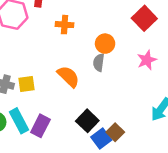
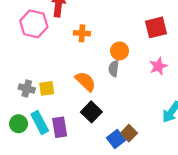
red square: (144, 18) -> (156, 27), turned 30
black square: (87, 121) -> (91, 112), moved
purple rectangle: (40, 126) -> (60, 127), turned -36

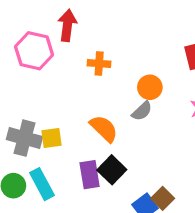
gray semicircle: (114, 69) -> (142, 111), turned -140
gray cross: (27, 88) -> (25, 138), size x1.5
purple rectangle: (60, 127) -> (90, 175), moved

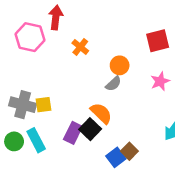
orange cross: (99, 63) -> (80, 47), turned 35
orange semicircle: (104, 129) -> (101, 113), moved
purple rectangle: (90, 175) -> (73, 133), turned 35

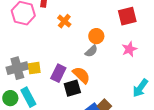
gray cross: (23, 105) -> (17, 68), turned -30
black square: (90, 129) -> (72, 88), turned 30
purple rectangle: (73, 133) -> (58, 73), moved

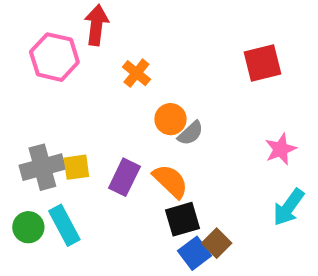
orange circle: (96, 36) -> (170, 119), moved
pink star: (129, 49) -> (281, 149), moved
black square: (72, 88) -> (183, 219), moved

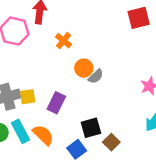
red square: (263, 63) -> (139, 18), moved
orange semicircle: (170, 181) -> (43, 135), moved
blue square: (195, 253) -> (77, 149), moved

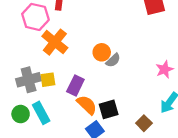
orange cross: (63, 41) -> (55, 42), moved, size x1.6
orange semicircle: (43, 135) -> (87, 105), moved
brown square: (111, 142) -> (144, 123), moved

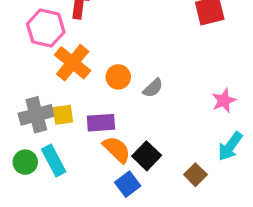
orange circle: (102, 52) -> (118, 77), moved
purple rectangle: (75, 85) -> (101, 123), turned 60
black square: (109, 109) -> (147, 156), turned -30

